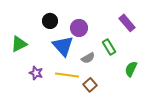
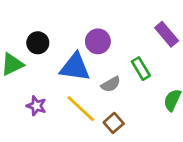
black circle: (50, 21) -> (38, 43), moved
blue triangle: (63, 46) -> (75, 67), turned -40
yellow line: (67, 75) -> (81, 109), turned 35

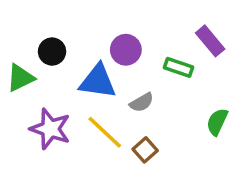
green rectangle: (141, 69) -> (179, 67), moved, turned -40
purple star: (36, 106) -> (50, 129), size x1.6

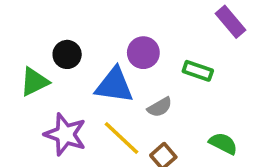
purple rectangle: (210, 41) -> (230, 22), moved
green semicircle: (217, 122) -> (223, 143), moved, turned 92

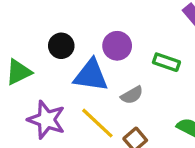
black circle: (67, 54) -> (61, 46), moved

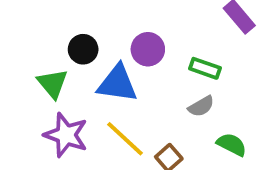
green triangle: (19, 72) -> (53, 84), moved, turned -44
gray semicircle: (132, 95) -> (201, 106), moved

